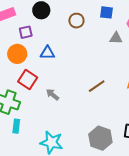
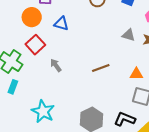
gray triangle: (116, 38) -> (129, 35), moved

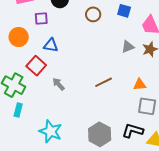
orange circle: (32, 17) -> (19, 37), moved
blue triangle: (61, 24) -> (51, 45), moved
gray triangle: (129, 35) -> (128, 47), turned -32

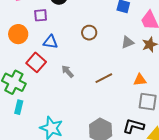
brown circle: (93, 14) -> (89, 33), moved
gray arrow: (59, 84) -> (68, 71), moved

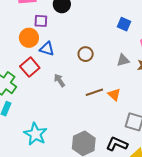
brown circle: (89, 33) -> (86, 54), moved
orange circle: (18, 34) -> (29, 38), moved
orange triangle: (140, 80) -> (114, 94), moved, turned 40

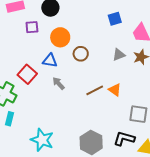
blue square: (124, 24) -> (115, 19), turned -32
orange circle: (29, 38) -> (60, 37), moved
blue triangle: (47, 49) -> (50, 61), moved

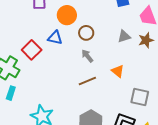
gray arrow: (59, 83) -> (87, 56), moved
brown line: (95, 90) -> (87, 81), moved

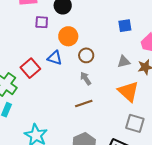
orange triangle: (118, 71) -> (128, 91), moved, size x1.6

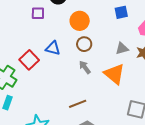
orange circle: (68, 36) -> (80, 21), moved
orange triangle: (128, 91) -> (114, 74), moved
brown line: (84, 103) -> (78, 104), moved

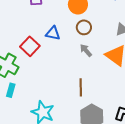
brown line: (78, 104) -> (81, 87), turned -66

